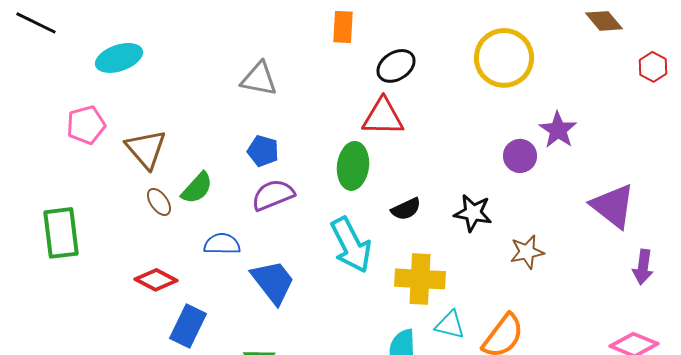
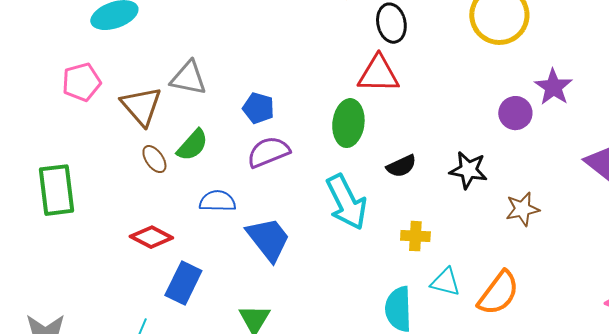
black ellipse: (396, 66) -> (391, 23), turned -69
gray triangle: (259, 79) -> (188, 78), moved
yellow cross: (420, 279) -> (415, 236), size x0.6

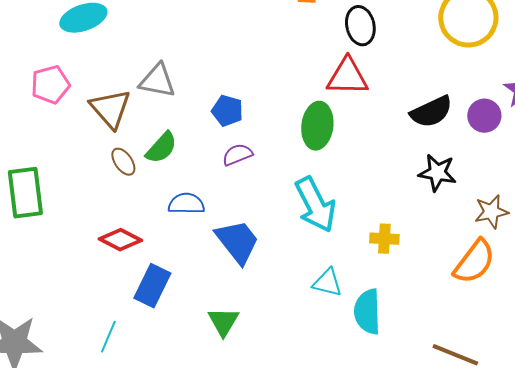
purple semicircle: (268, 152) -> (237, 155), size x0.7
black semicircle: (401, 166) -> (431, 112), moved, size x1.4
cyan triangle: (445, 282) -> (327, 283), moved
orange semicircle: (498, 293) -> (474, 262), moved

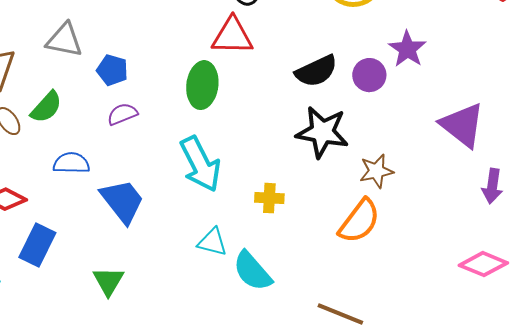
gray triangle: (157, 81) -> (64, 40), moved
black star: (437, 173) -> (322, 132), size x1.4
cyan semicircle: (367, 312) -> (252, 271), turned -39

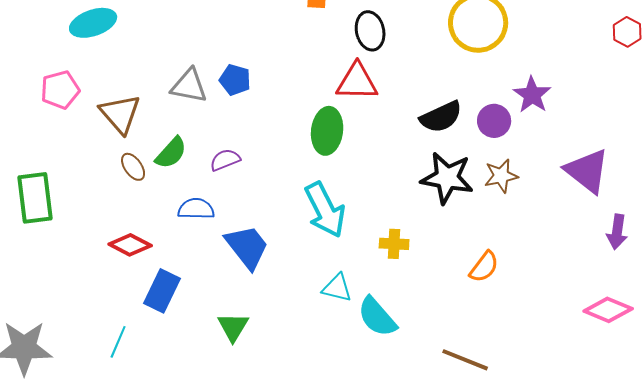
blue pentagon: (112, 70) -> (235, 80), moved
purple semicircle: (122, 114) -> (225, 160), moved
brown star: (376, 171) -> (501, 176), moved
orange semicircle: (359, 221) -> (484, 267), size x0.7

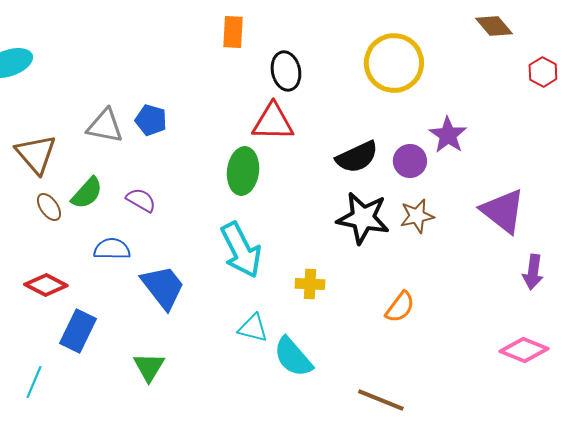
purple semicircle: (225, 160) -> (141, 200), turned 52

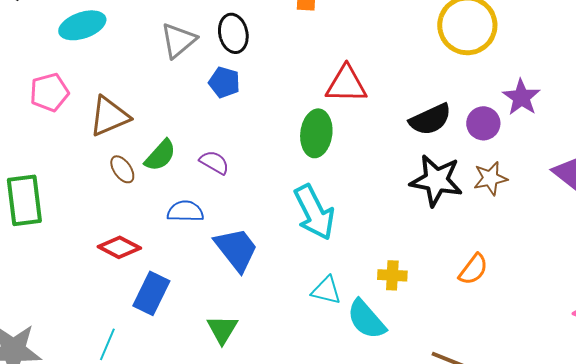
black ellipse: (286, 71) -> (233, 33), moved
gray triangle: (105, 126) -> (178, 40), moved, turned -51
brown triangle: (36, 154) -> (109, 116), turned 48
yellow cross: (310, 284) -> (392, 275), moved

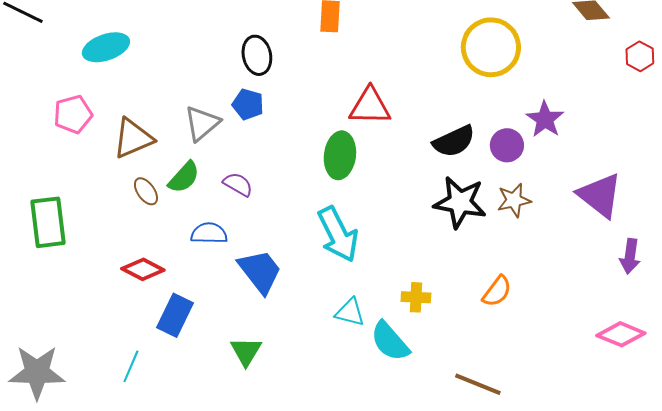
gray triangle: (178, 40) -> (202, 123), moved

